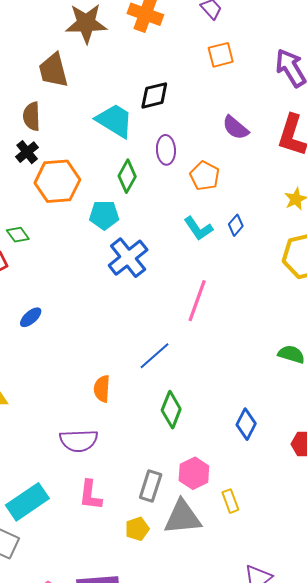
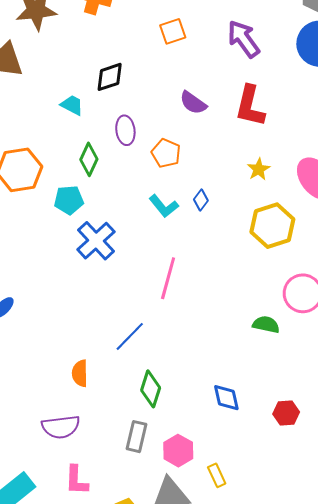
cyan trapezoid: (115, 121) -> (72, 105), size x0.6
blue diamond: (246, 424) -> (226, 398), turned -36
gray rectangle: (151, 486) -> (137, 437), moved

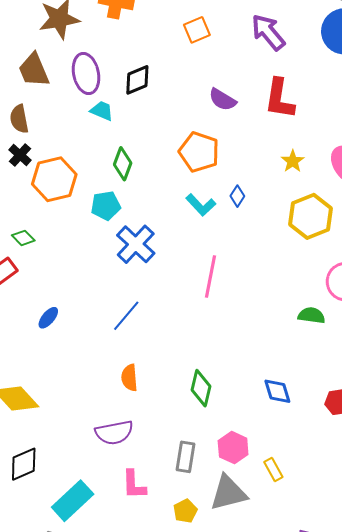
purple ellipse: (125, 130) -> (86, 74), moved, size x1.4
orange pentagon: (166, 153) -> (199, 152), size x1.4
blue line: (130, 336) -> (126, 316), moved
gray rectangle: (137, 437) -> (186, 457), moved

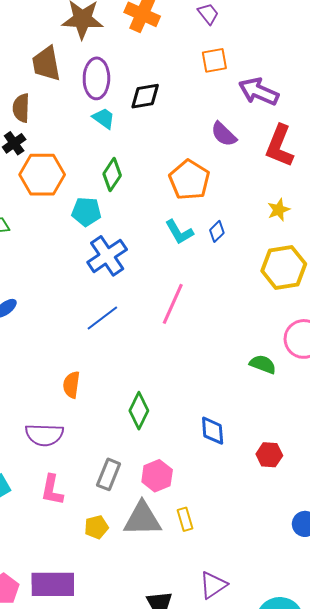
purple arrow: (268, 32) -> (259, 92), moved, turned -39
blue line: (126, 316) -> (102, 318), moved
yellow rectangle: (273, 470) -> (185, 519), moved

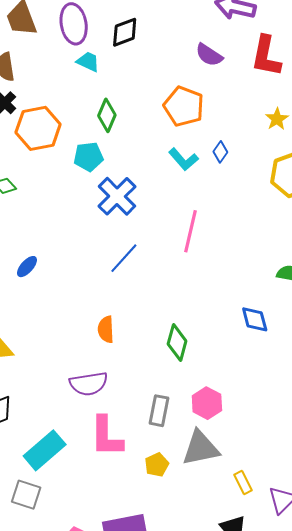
blue diamond: (213, 431) -> (255, 319), moved
pink L-shape: (52, 490) -> (106, 436), size x1.4
yellow rectangle: (185, 519) -> (243, 483), moved

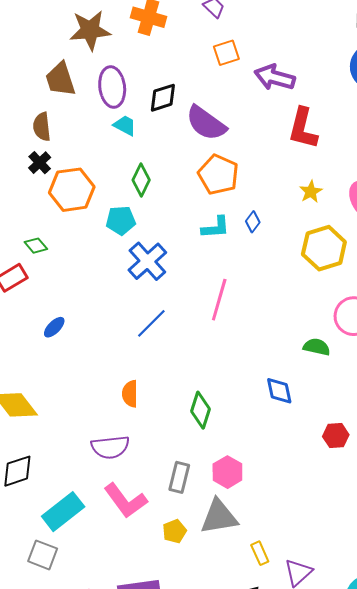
purple semicircle: (209, 55) -> (206, 123), moved, size x1.5
cyan L-shape: (184, 159) -> (216, 227), turned -56
pink L-shape: (106, 436) -> (125, 501), turned -39

